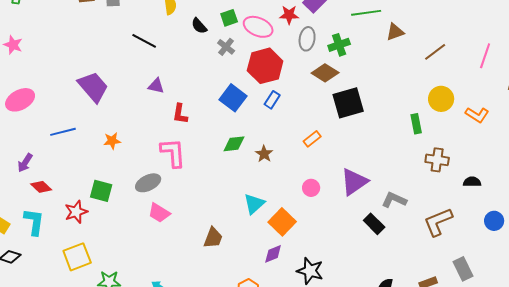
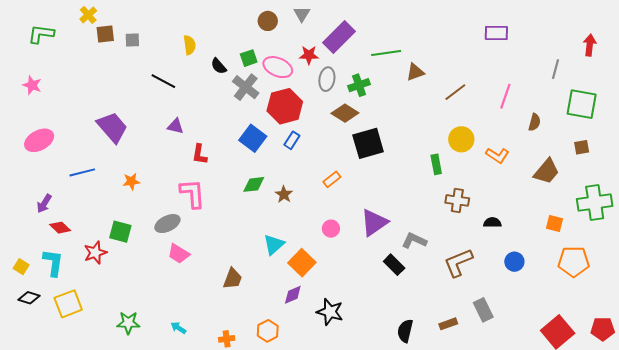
gray cross: (226, 47) -> (246, 87), size x1.5
yellow square: (77, 257) -> (68, 304), moved

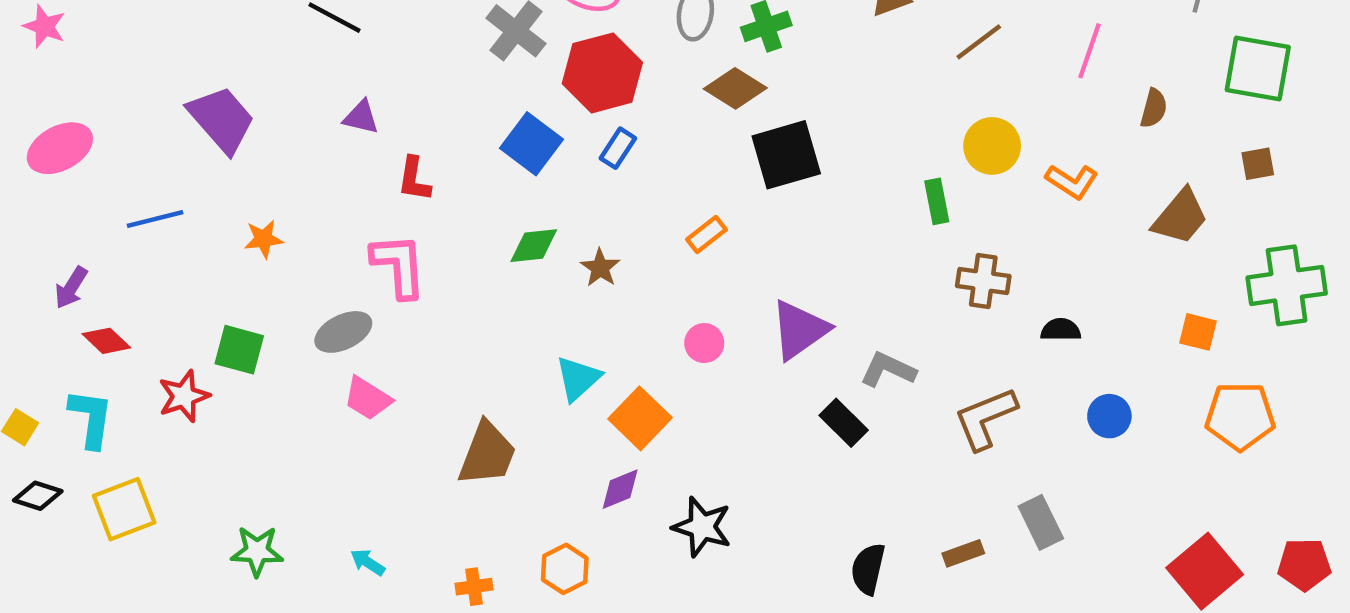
brown trapezoid: (233, 279) -> (487, 454), size x1.4

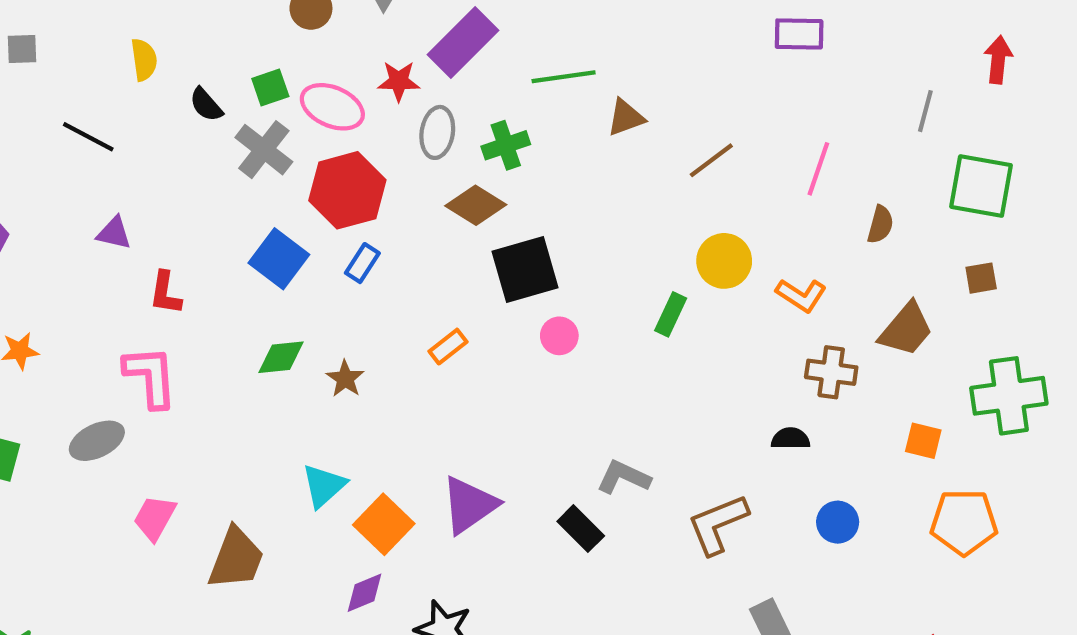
green rectangle: (937, 201) -> (671, 314), turned 36
brown cross: (983, 281) -> (831, 372), moved
purple triangle: (799, 330) -> (469, 505), moved
pink circle: (704, 343) -> (559, 336), moved
pink trapezoid: (368, 398) -> (155, 518), moved, turned 87

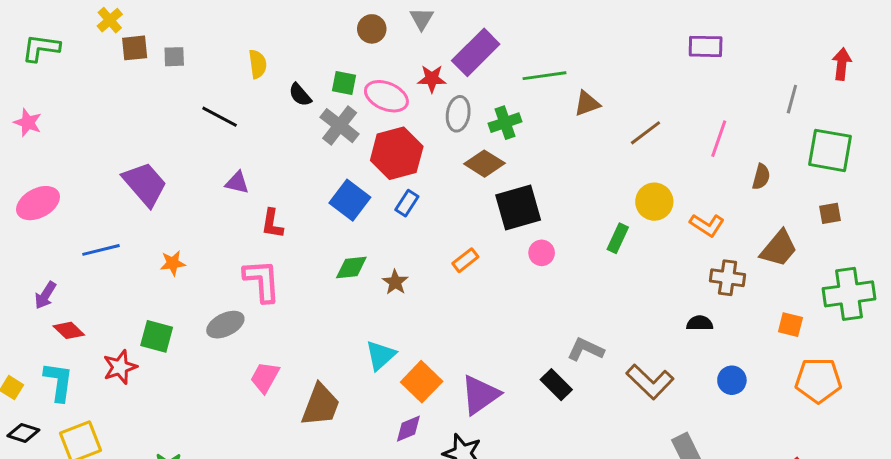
green square: (270, 88) -> (344, 83), turned 30
purple triangle: (469, 505) -> (480, 395), moved
brown L-shape: (718, 524) -> (650, 382), turned -114

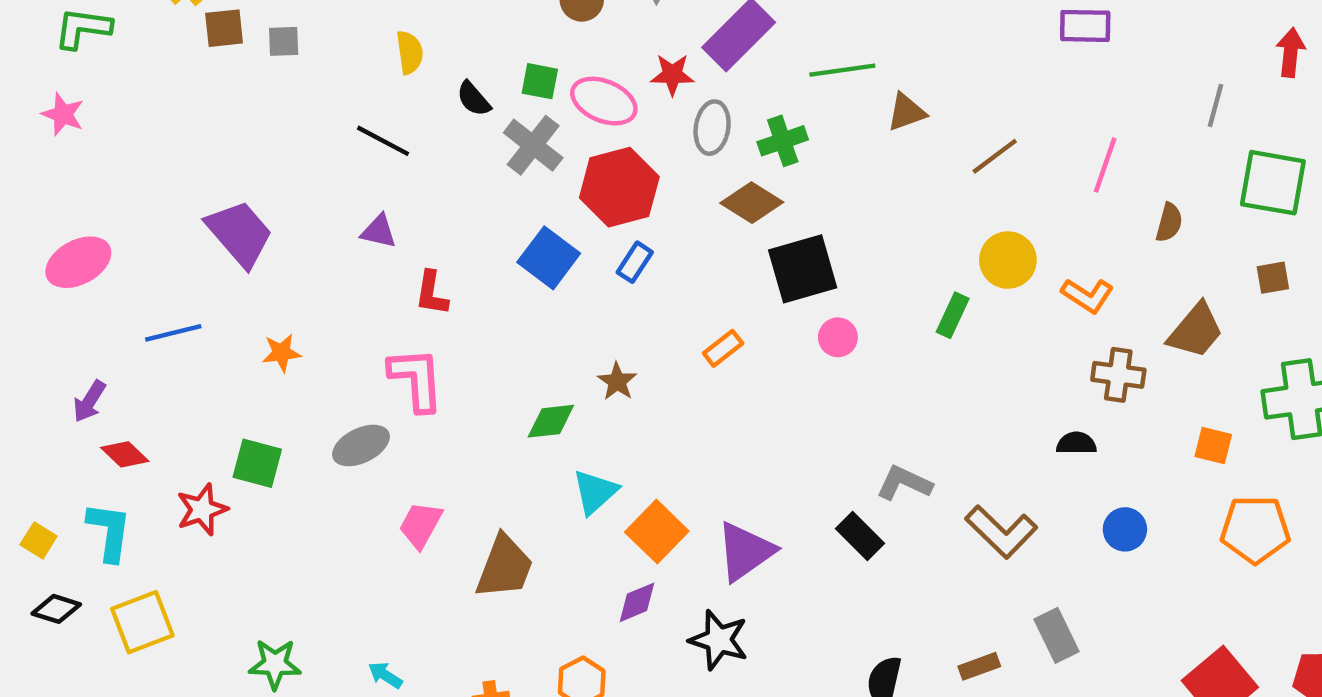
black line: (220, 117) -> (383, 141), moved
pink star: (28, 123) -> (63, 114), moved
green diamond: (351, 268) -> (551, 421), moved

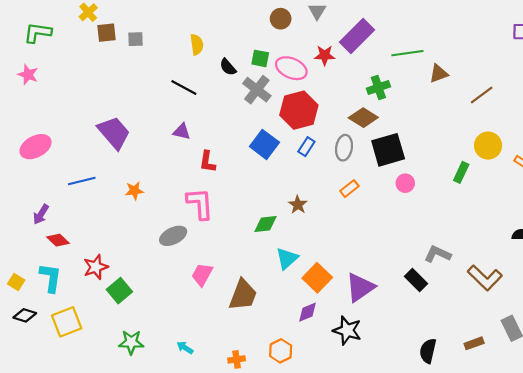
gray ellipse: (712, 128) -> (344, 148), moved
green square: (257, 463) -> (119, 291), moved, turned 35

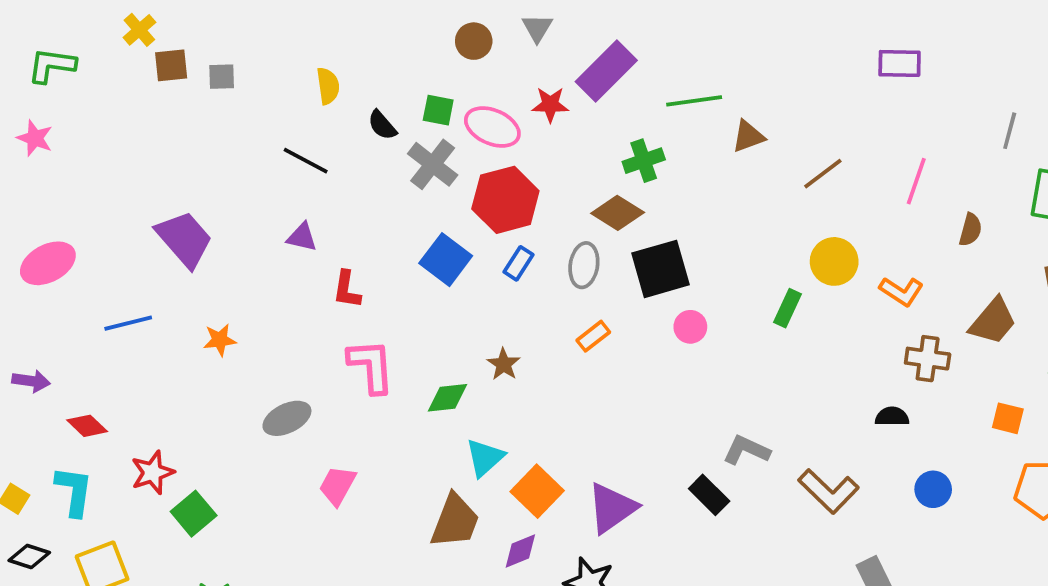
pink L-shape: (200, 204) -> (371, 366), moved
purple arrow: (41, 214) -> (31, 381), moved, turned -114
brown trapezoid: (243, 295) -> (455, 521), moved

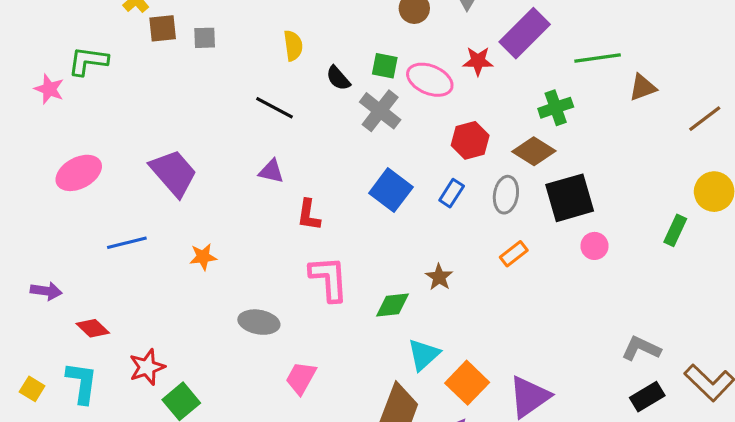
green L-shape: (52, 65) -> (88, 61), moved
red hexagon: (505, 200) -> (470, 140), moved, size x0.7
pink ellipse: (48, 263) -> (79, 173), moved
gray ellipse: (287, 418) -> (259, 322), turned 36
black rectangle: (709, 495) -> (647, 397), moved, turned -76

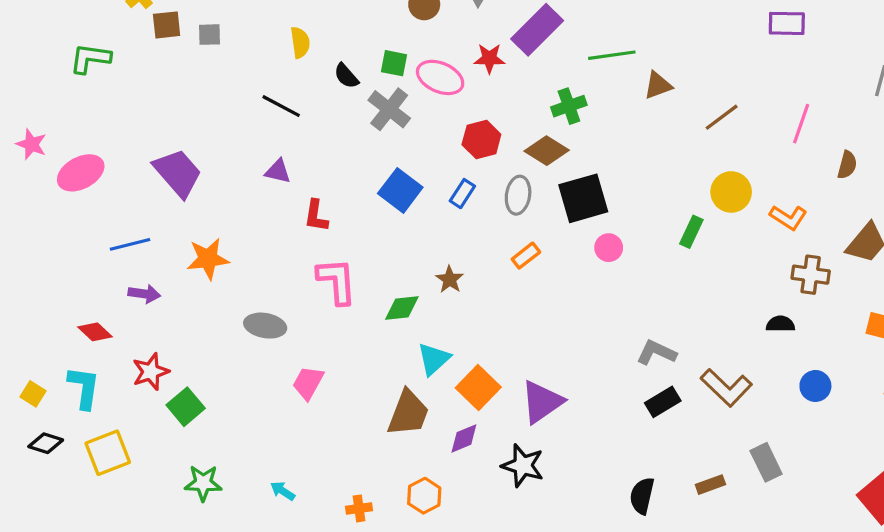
pink star: (49, 89) -> (31, 144), moved
orange star: (203, 257) -> (208, 259), size x1.5
purple arrow: (46, 291) -> (144, 294), moved

